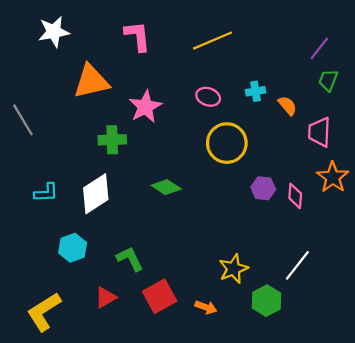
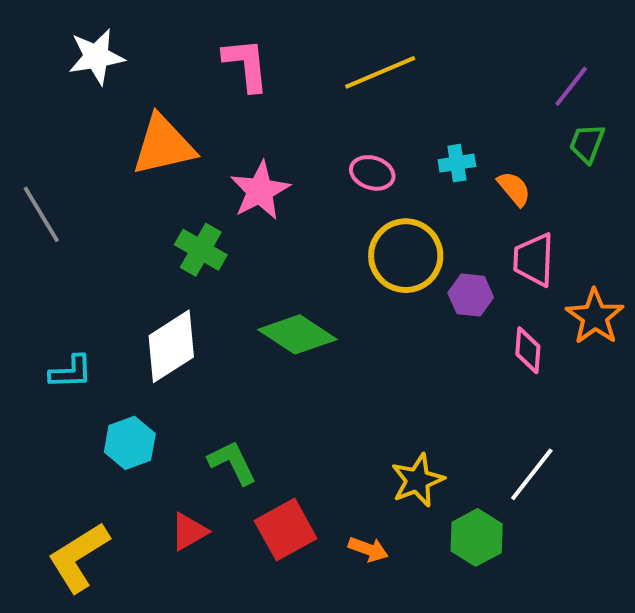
pink trapezoid: (319, 132) -> (534, 260), moved
green cross: (112, 140) -> (201, 250), turned 32
green diamond: (166, 187) -> (297, 334), size x1.4
purple hexagon: (263, 188) -> (471, 295), moved
cyan L-shape: (46, 193) -> (71, 372), moved

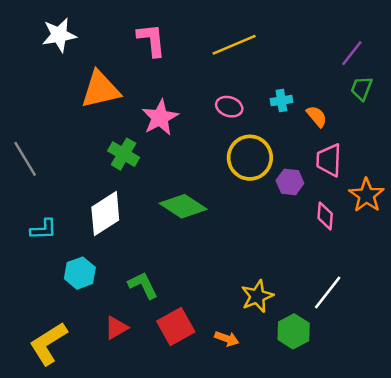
gray line: (41, 214) -> (25, 159), moved

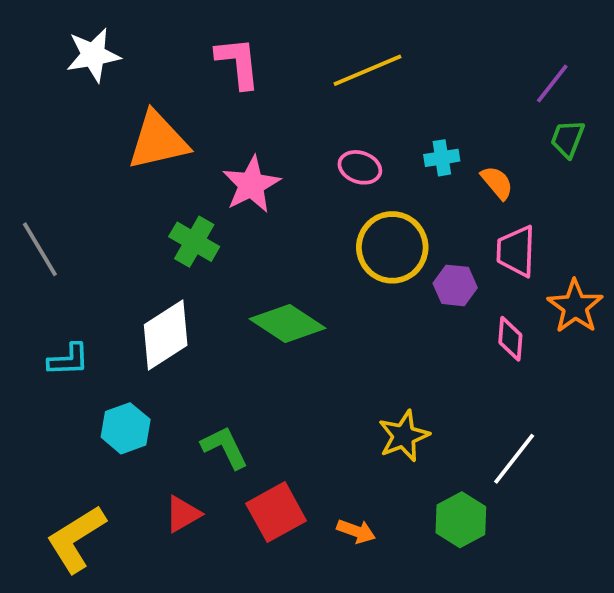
yellow star: (257, 296) -> (404, 436), moved

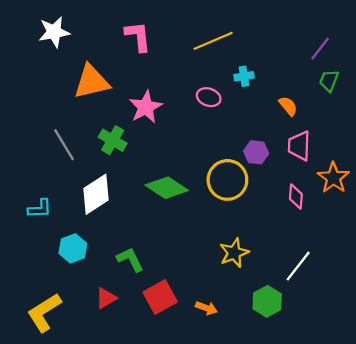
cyan cross: (442, 158) -> (244, 76), moved
yellow circle: (392, 247) -> (227, 180), moved
gray line: (40, 249) -> (64, 145), moved
purple hexagon: (455, 285) -> (256, 152), moved

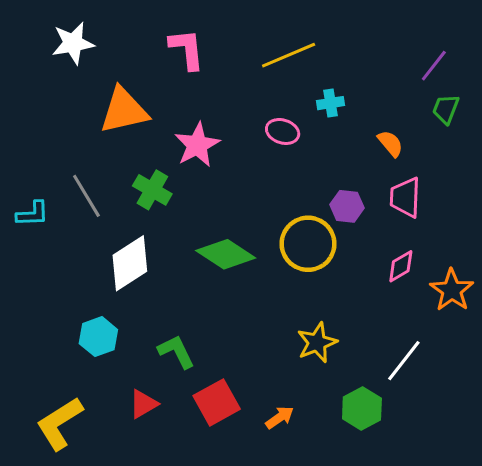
orange star: (333, 178) -> (452, 290), moved
pink diamond: (296, 197) -> (401, 266), turned 55
cyan L-shape: (40, 209) -> (33, 214), moved
orange arrow: (206, 308) -> (280, 417), turned -55

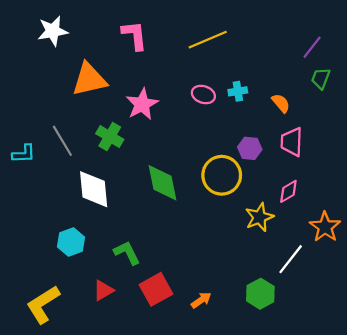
cyan cross: (330, 103) -> (238, 91), moved
green diamond: (226, 254) -> (162, 183), turned 45
white diamond: (130, 263) -> (94, 189), turned -63
orange star: (452, 290) -> (325, 227), moved
yellow star: (317, 343) -> (259, 217), moved

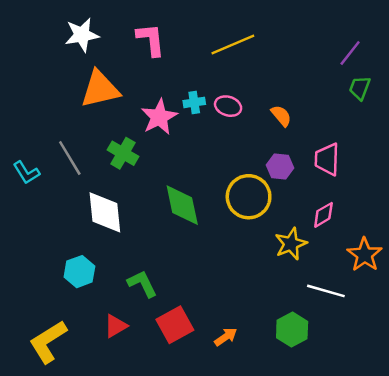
white star: (53, 31) -> (82, 35), moved
cyan cross: (238, 91) -> (194, 102), moved
orange semicircle: (281, 103) -> (281, 116), moved
cyan L-shape: (24, 154) -> (26, 173), turned 60
white line: (291, 259) -> (326, 291), turned 68

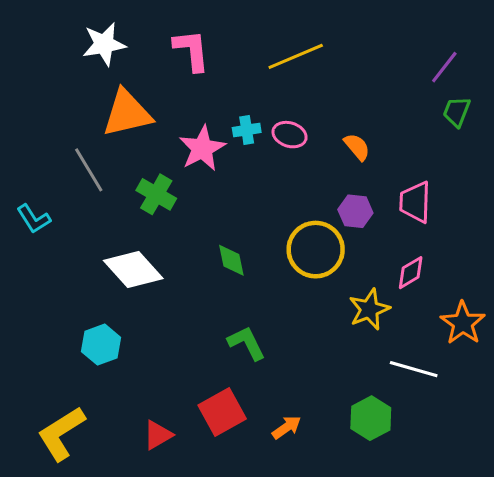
gray line: (70, 158) -> (89, 170), moved
green diamond: (182, 205) -> (231, 260), size x0.6
white diamond: (105, 212) -> (133, 269), turned -36
green L-shape: (142, 284) -> (247, 343), moved
red triangle: (116, 326) -> (158, 435), moved

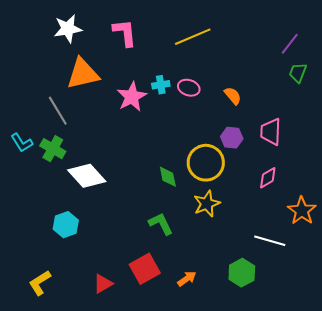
green cross: (156, 194) -> (53, 149), moved
green diamond: (231, 260) -> (168, 177), moved
yellow star: (369, 309) -> (207, 204), moved
yellow L-shape: (61, 433) -> (40, 283), size x0.7

